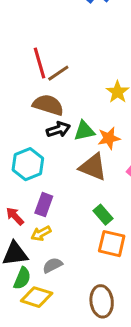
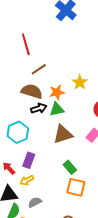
red line: (39, 63) -> (26, 44), moved
orange star: (109, 138) -> (57, 92), moved
brown triangle: (93, 167) -> (63, 134), turned -40

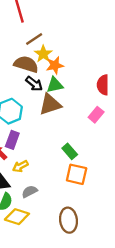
yellow star: (80, 82) -> (43, 54), moved
black arrow: (39, 108) -> (34, 84), turned 56
brown triangle: (63, 134) -> (50, 104), moved
purple rectangle: (29, 160) -> (12, 140), moved

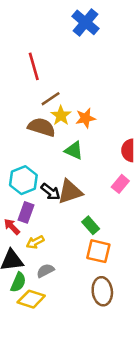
orange star: (55, 65) -> (85, 118), moved
black arrow: (34, 84) -> (51, 192), moved
green triangle: (55, 85) -> (74, 150), turned 36
brown triangle: (50, 104) -> (70, 192), moved
brown ellipse: (69, 220) -> (102, 291), moved

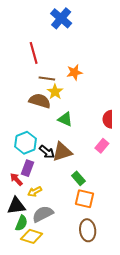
blue cross: (85, 22) -> (61, 18), moved
brown line: (51, 99) -> (47, 78), turned 42
orange star: (85, 118) -> (74, 72), moved
gray semicircle: (45, 271) -> (43, 214), size x1.5

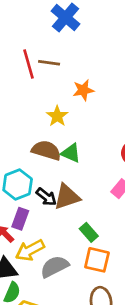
brown line: (47, 78) -> (49, 63), moved
brown semicircle: (40, 101) -> (46, 150), moved
yellow arrow: (35, 192) -> (30, 250), size x1.5
gray semicircle: (43, 214) -> (55, 267), moved

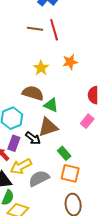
red line: (29, 64) -> (54, 30), moved
orange star: (83, 90) -> (70, 62), moved
green triangle: (71, 153) -> (51, 105), moved
black arrow: (46, 197) -> (33, 138), moved

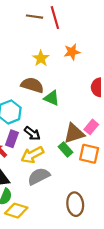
pink rectangle: (87, 121) -> (91, 127), moved
brown triangle: (48, 127) -> (74, 133), moved
yellow arrow: (21, 166) -> (32, 155), moved
orange square: (70, 173) -> (89, 154), moved

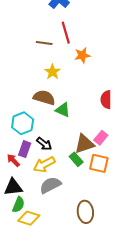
brown line: (34, 17) -> (44, 43), moved
orange star: (72, 52) -> (82, 55), moved

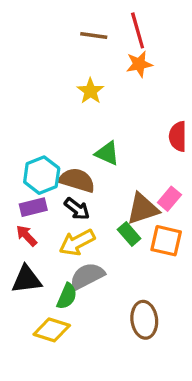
red line: (66, 33) -> (138, 30), moved
brown line: (44, 43) -> (94, 36), moved
brown semicircle: (44, 98) -> (77, 180), moved
purple rectangle: (25, 149) -> (33, 207), moved, turned 56
green semicircle: (18, 205) -> (67, 296), moved

